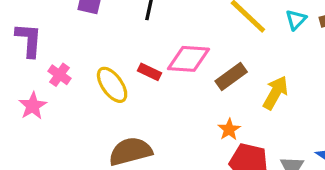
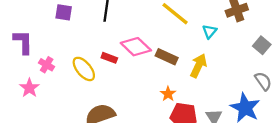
cyan triangle: (296, 20) -> (210, 31), moved
pink diamond: (189, 59) -> (136, 47), turned 44
brown rectangle: (231, 77) -> (167, 57), turned 65

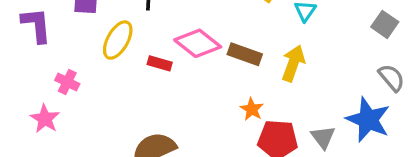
purple L-shape: (23, 42) -> (36, 25), moved
yellow ellipse: (84, 69) -> (118, 40), moved, turned 75

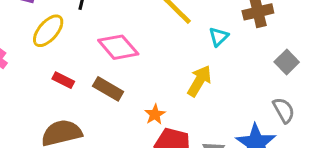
brown rectangle: (245, 54) -> (108, 89), moved
red rectangle: (160, 63) -> (63, 80), moved

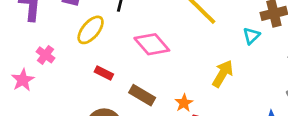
cyan triangle: (219, 37) -> (251, 36), moved
brown rectangle: (108, 89) -> (142, 95), moved

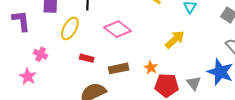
yellow arrow: (223, 74) -> (175, 40), turned 30
brown rectangle: (142, 95) -> (119, 68), turned -30

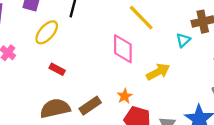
pink diamond: (118, 29) -> (123, 49), moved, turned 40
brown rectangle: (119, 68) -> (90, 106), moved, turned -36

